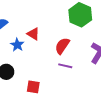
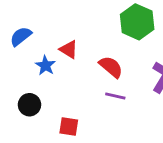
red semicircle: (62, 46) -> (111, 67), turned 96

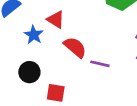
red semicircle: (111, 67) -> (75, 47), moved
black circle: (29, 105) -> (29, 72), moved

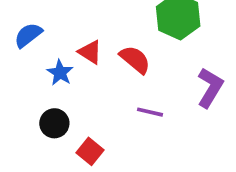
red semicircle: (75, 47) -> (135, 60), moved
red square: (56, 93) -> (90, 151), turned 30

